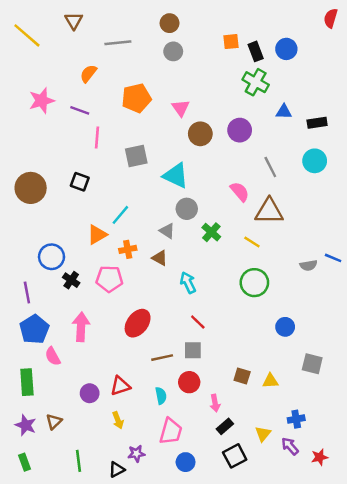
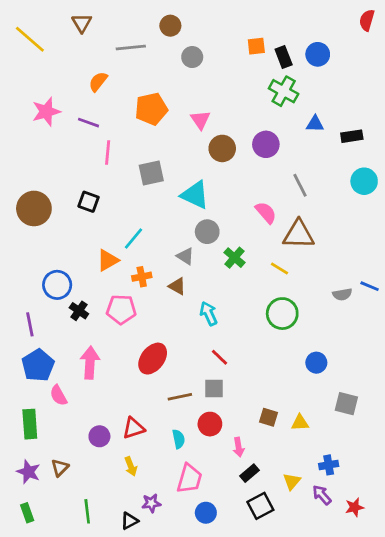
brown circle: (170, 23) -> (170, 26), moved
cyan circle: (315, 161) -> (364, 181), moved

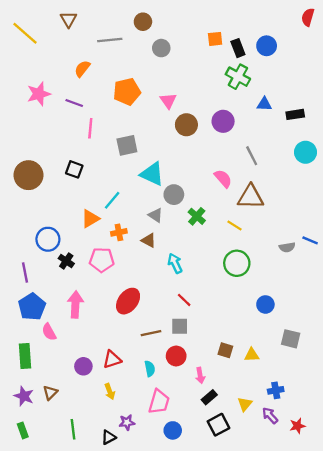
cyan triangle: (195, 195) -> (152, 174), moved

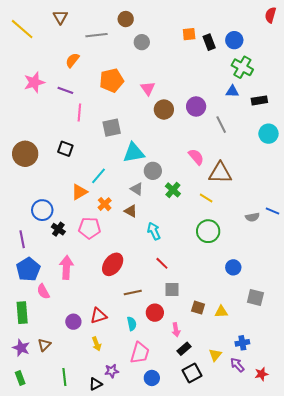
green cross: (238, 77) -> (242, 67), moved
gray line: (252, 156) -> (221, 125), moved
cyan triangle: (152, 174) -> (134, 153), turned -35
orange cross: (119, 232) -> (105, 204), turned -32
gray square: (180, 326) -> (172, 290), moved

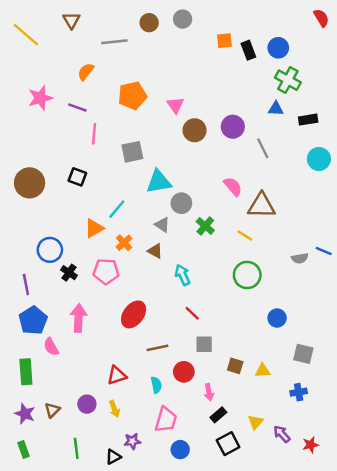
red semicircle: (270, 15) -> (321, 18), turned 133
gray circle: (142, 42) -> (183, 19), moved
purple circle: (73, 322) -> (87, 404), moved
blue cross: (242, 343) -> (299, 392), moved

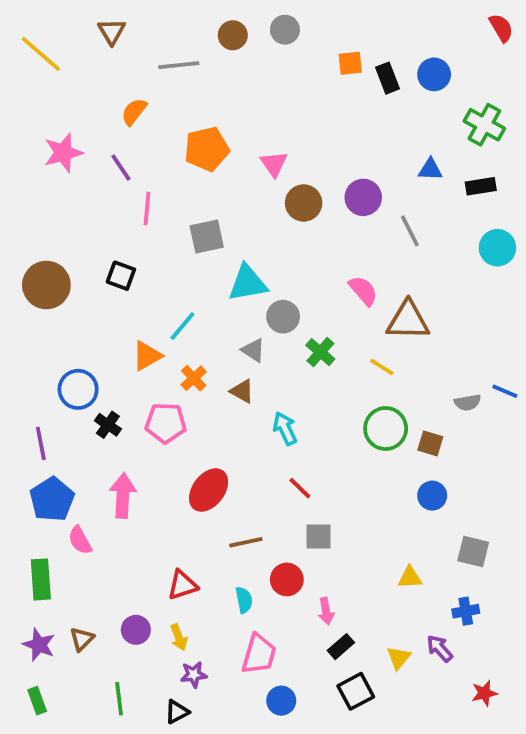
green cross: (288, 80) -> (484, 125), moved
purple line: (77, 108) -> (121, 168), turned 36
brown square: (235, 366) -> (430, 443), moved
purple arrow: (282, 434) -> (440, 648), moved
purple star: (132, 441) -> (194, 675), moved

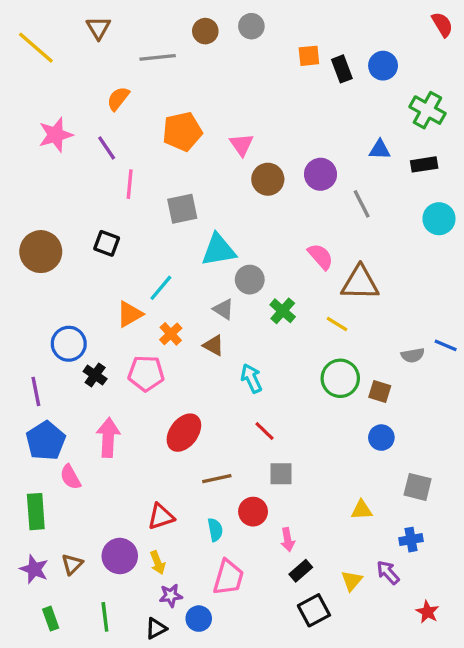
purple circle: (136, 630) -> (120, 556), size x1.4
red star: (484, 693) -> (427, 612), turned -30
green rectangle: (37, 701) -> (51, 619), moved
blue circle: (281, 701) -> (199, 619), moved

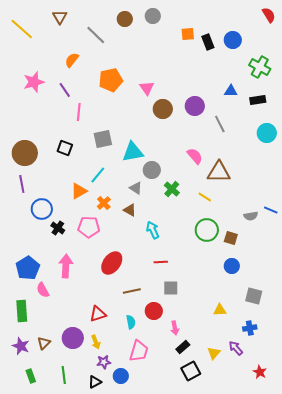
gray line: (158, 57) -> (96, 35), turned 50
gray square: (182, 209) -> (103, 139), moved
purple line: (36, 391) -> (22, 184), moved
red line: (265, 431) -> (161, 262), turned -48

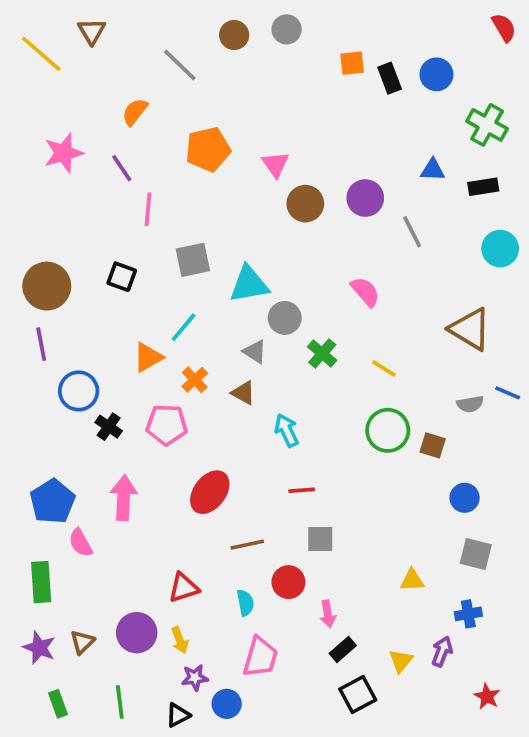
brown triangle: (60, 17) -> (92, 31), moved
brown triangle: (219, 172) -> (470, 329), moved, turned 30
blue circle: (232, 266) -> (465, 498), moved
purple arrow: (236, 348) -> (442, 651), turned 63

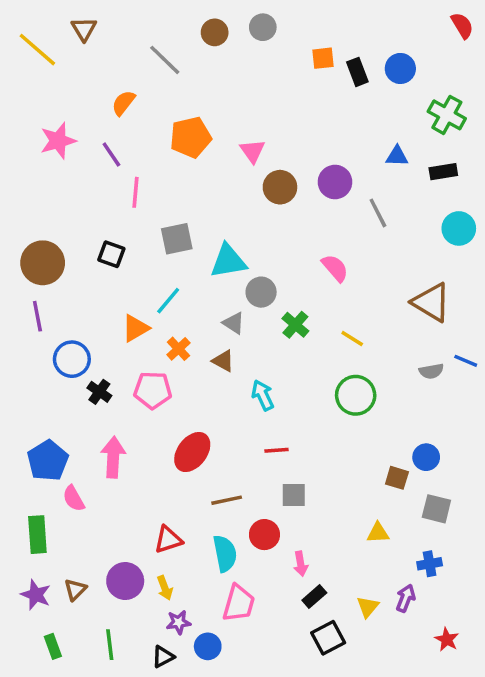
brown square: (433, 445) -> (397, 478), moved
cyan semicircle: (245, 603) -> (225, 553), size x1.5

